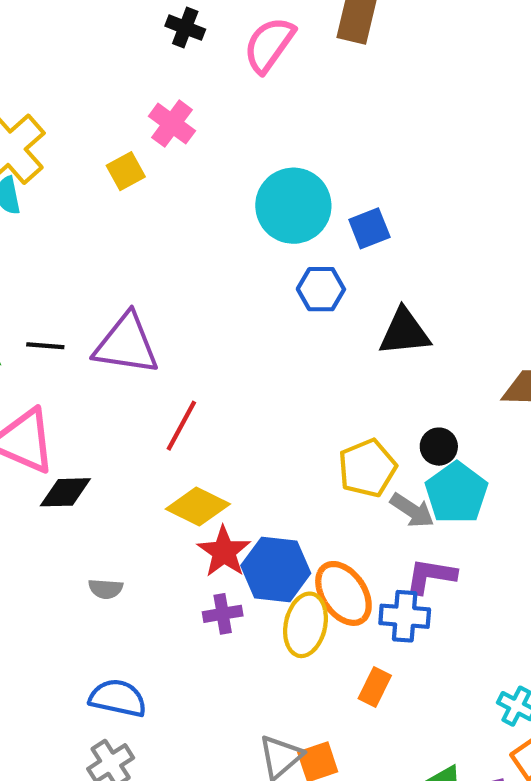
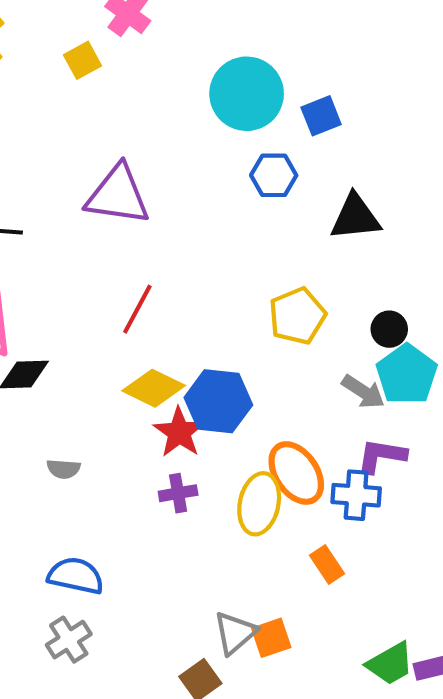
purple triangle: (126, 344) -> (118, 195), moved
yellow pentagon: (367, 468) -> (297, 316), moved
blue hexagon: (276, 569) -> (218, 401), moved
orange rectangle: (375, 687) -> (327, 564), turned -60

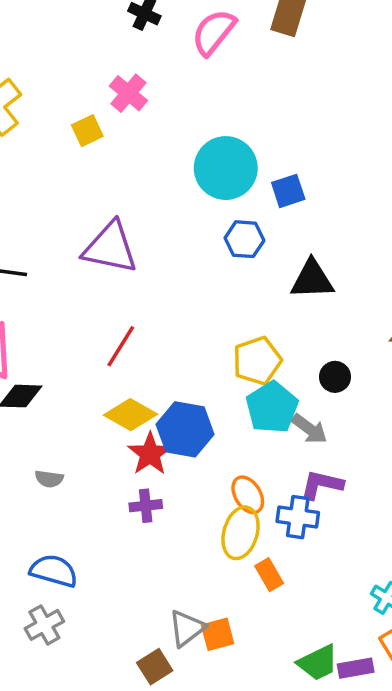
cyan pentagon: (407, 375) -> (272, 407), moved
orange ellipse: (296, 473) -> (248, 495), size x0.7
yellow ellipse: (259, 504) -> (241, 533), moved

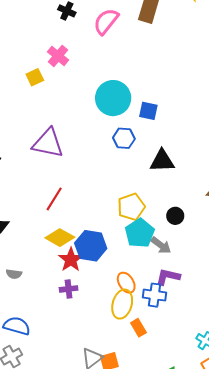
blue square: (288, 191) -> (148, 111), turned 30

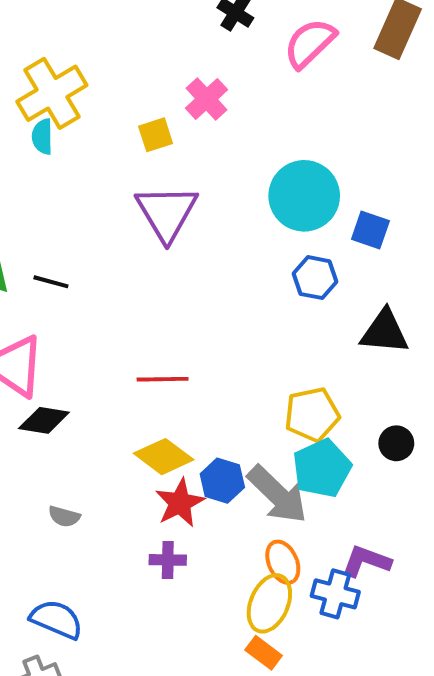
purple triangle: (48, 143) -> (167, 213), moved, turned 40
red line: (54, 199) -> (163, 379), turned 50
gray arrow: (161, 245) -> (277, 495), moved, size x1.6
blue hexagon: (91, 246) -> (222, 481), size x0.7
orange rectangle: (138, 328) -> (264, 653), moved, turned -30

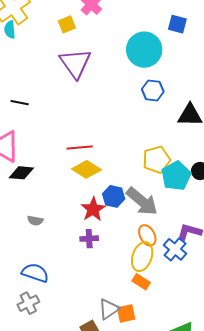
blue square: (370, 230) -> (177, 24), moved
yellow diamond: (164, 457) -> (86, 169), moved
cyan pentagon: (322, 468) -> (176, 176), moved
blue cross: (335, 594) -> (175, 249), turned 30

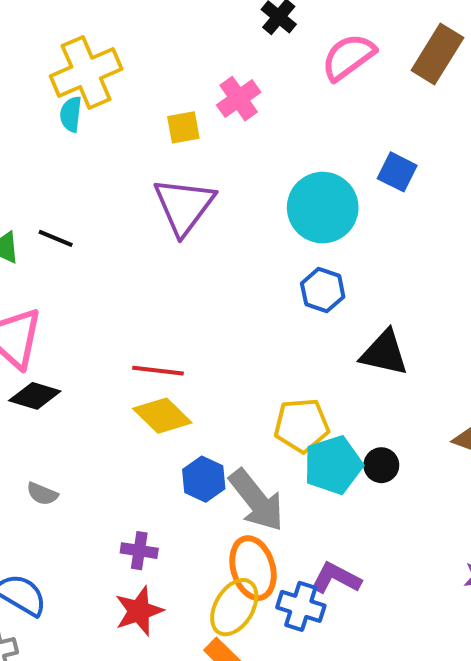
black line: (20, 103) -> (56, 238), moved
red star: (93, 209) -> (139, 611), moved
orange ellipse: (147, 235) -> (253, 568), size x1.4
blue cross: (175, 249) -> (301, 606), turned -35

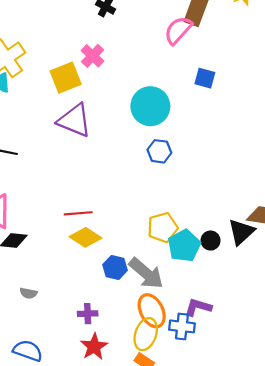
pink semicircle: (348, 57) -> (178, 30), moved
yellow square: (183, 127) -> (66, 78), size x1.6
blue square: (397, 172) -> (205, 78), moved
purple triangle: (184, 206) -> (74, 120), turned -33
black triangle: (384, 353) -> (241, 232), moved, turned -44

